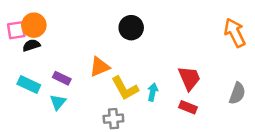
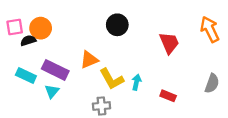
orange circle: (34, 25) -> (41, 28), moved
purple rectangle: (62, 78) -> (55, 70), size x1.6
red trapezoid: (189, 78) -> (169, 43), moved

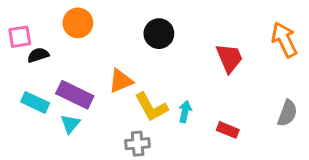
orange circle: (41, 28) -> (78, 23), moved

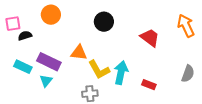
red trapezoid: (229, 58) -> (150, 38), turned -30
orange triangle: (121, 81) -> (79, 53), turned 30
cyan arrow: (185, 112) -> (121, 73), size x1.6

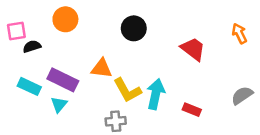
orange arrow: (186, 26) -> (239, 34), size x0.7
gray semicircle: (188, 74) -> (242, 95), turned -144

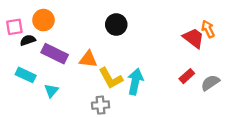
orange circle: (65, 19) -> (43, 20), moved
red trapezoid: (193, 49) -> (193, 38), moved
purple rectangle: (63, 80) -> (55, 54), moved
red rectangle: (192, 110) -> (187, 76), moved, turned -64

